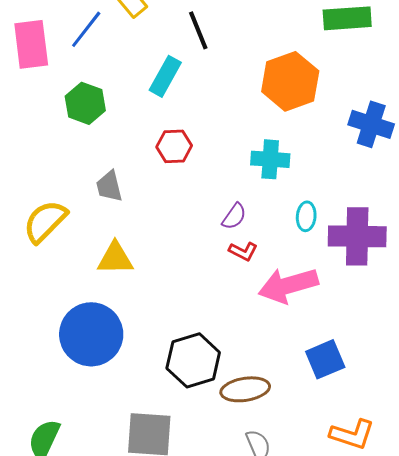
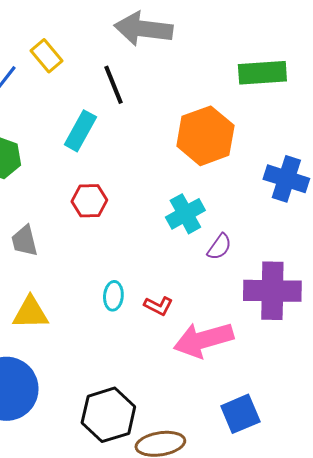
cyan cross: (270, 159) -> (185, 214), turned -33
purple semicircle: (234, 216) -> (219, 247), moved
cyan ellipse: (306, 216) -> (113, 296), moved

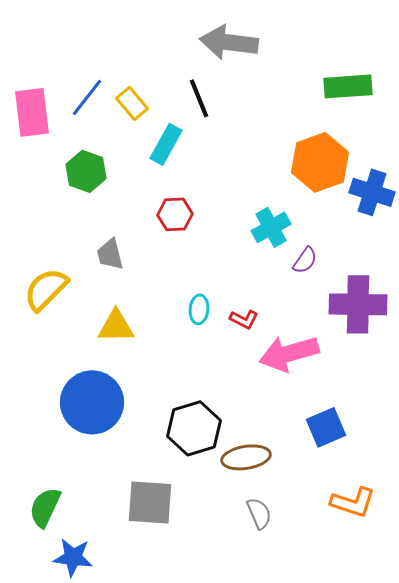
yellow rectangle: (46, 56) -> (132, 103), moved
orange hexagon: (205, 136) -> (320, 162), moved

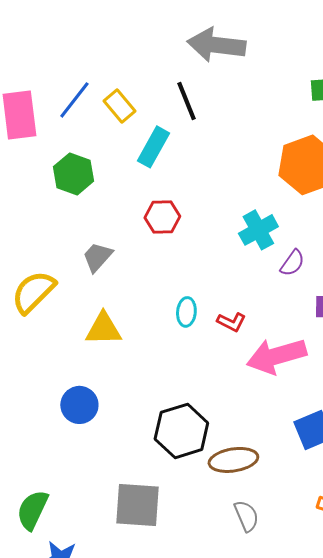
gray trapezoid: (110, 254) -> (97, 257), turned 56
blue circle: (92, 402) -> (79, 405), size x0.6

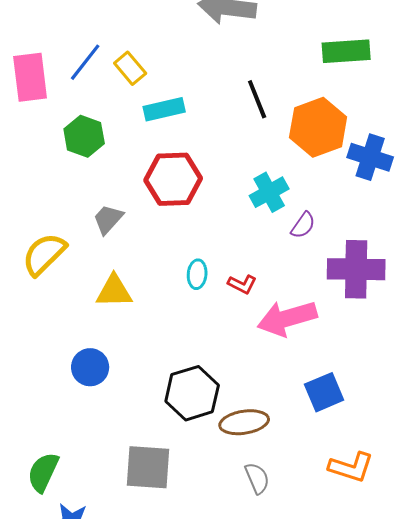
black line: (186, 101) -> (257, 99), moved
cyan rectangle: (153, 147) -> (164, 109), turned 48
red hexagon: (162, 217) -> (173, 179), size x1.6

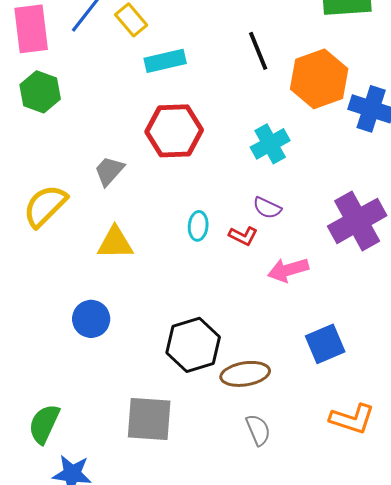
green hexagon: (84, 136) -> (40, 92), moved
purple semicircle: (303, 225) -> (267, 208), moved, turned 80
purple cross: (356, 269) -> (357, 221), turned -30
pink arrow: (287, 318) -> (288, 270), size x0.7

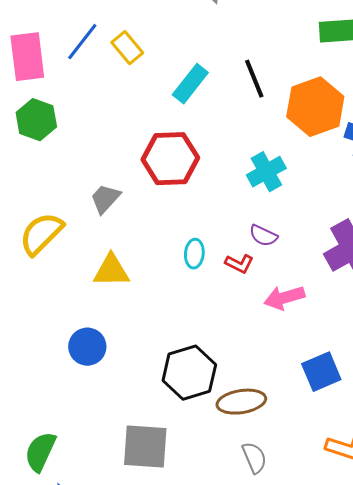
cyan rectangle: (165, 61) -> (190, 84), moved, turned -39

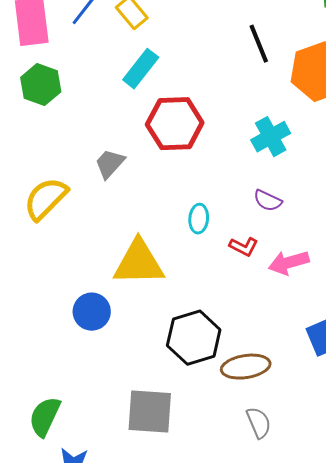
cyan rectangle: (190, 84) -> (141, 69), moved
red L-shape: (239, 264) -> (244, 247), moved
yellow triangle: (111, 271) -> (139, 263), moved, size x1.4

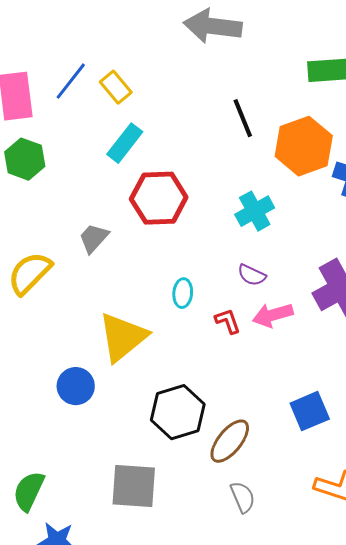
red L-shape: (244, 247) -> (228, 321), turned -136
yellow triangle: (139, 263) -> (123, 337), turned -38
pink arrow: (289, 263) -> (273, 315), moved
brown ellipse: (246, 367) -> (230, 441), turned -42

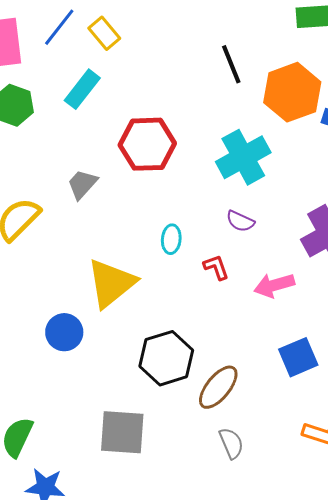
cyan rectangle: (125, 143) -> (82, 89), moved
cyan cross: (255, 211) -> (243, 157), size x1.4
pink arrow: (273, 315) -> (274, 285), moved

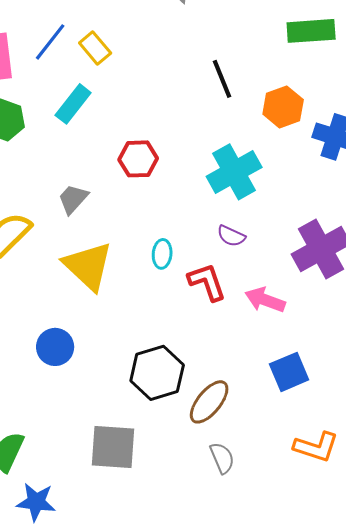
orange hexagon: (292, 92) -> (283, 107), size x0.7
red hexagon: (147, 144) -> (138, 159), size x0.7
red L-shape: (216, 267) -> (207, 282), size x1.5
yellow triangle: (111, 283) -> (88, 266), moved, turned -38
pink arrow: (274, 285) -> (265, 300), turned 36

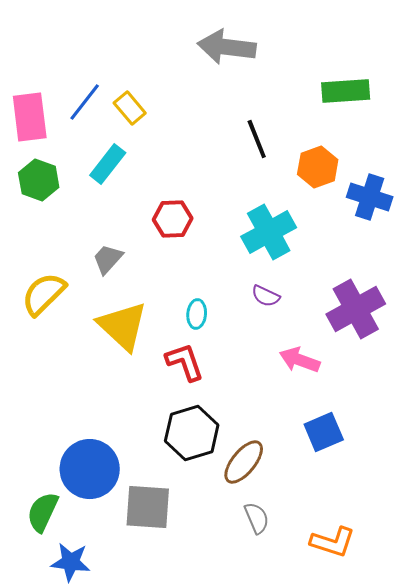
red L-shape: (207, 282) -> (185, 362), moved
blue circle: (55, 347) -> (90, 469), moved, size x1.6
orange L-shape: (316, 447) -> (333, 542), moved

